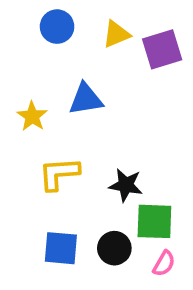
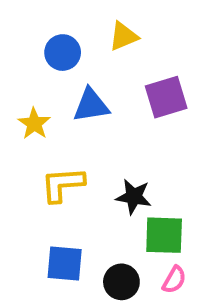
blue circle: (57, 27) -> (63, 53), moved
purple square: (162, 49) -> (166, 97), moved
black circle: (114, 248) -> (121, 282), moved

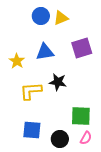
blue circle: (63, 53) -> (41, 16), moved
black star: (134, 197) -> (58, 82), moved

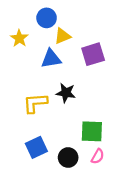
yellow triangle: (61, 18) -> (62, 36), moved
yellow star: (17, 61) -> (19, 38), moved
blue square: (32, 130) -> (36, 147), turned -30

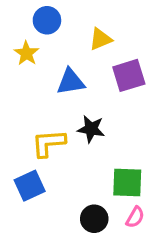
blue circle: (47, 18) -> (47, 20), moved
yellow triangle: (62, 36) -> (101, 39), moved
blue square: (36, 147) -> (30, 186), moved

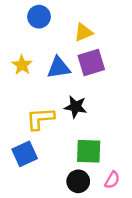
yellow star: (26, 53) -> (22, 65), moved
purple square: (129, 75) -> (91, 62), moved
green square: (127, 183) -> (89, 151), moved

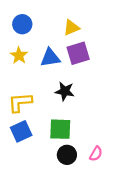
blue circle: (39, 17) -> (22, 24), moved
yellow L-shape: (40, 119) -> (20, 102), moved
green square: (89, 151) -> (60, 129), moved

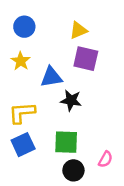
purple square: (78, 53) -> (86, 59), turned 30
blue triangle: (50, 58) -> (51, 77), moved
pink semicircle: (96, 154) -> (105, 159), moved

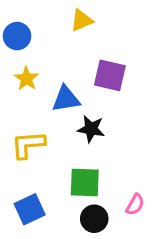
blue circle: (24, 27) -> (17, 36), moved
yellow triangle: (78, 30) -> (82, 20), moved
blue square: (23, 145) -> (30, 209), moved

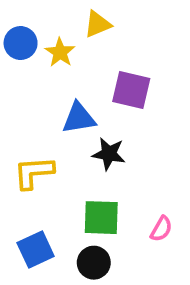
yellow star: (26, 79) -> (60, 52), moved
pink semicircle: (135, 205) -> (161, 229), moved
black circle: (94, 219) -> (94, 263), moved

